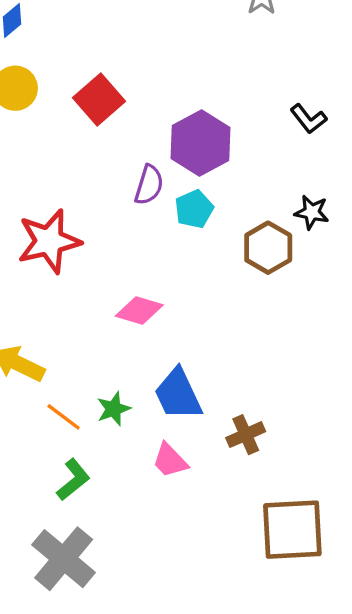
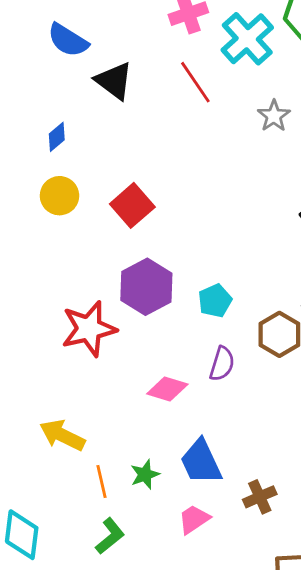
purple hexagon: (201, 143) -> (146, 287), moved
purple semicircle: (149, 185) -> (222, 364), moved
orange line: (64, 417) -> (102, 481), turned 40
pink trapezoid: (170, 460) -> (194, 519), turned 100

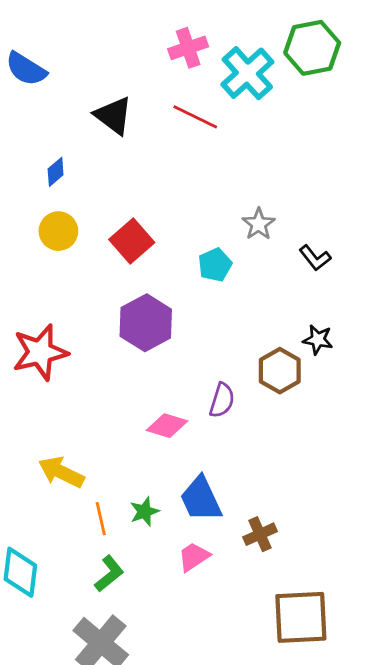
blue semicircle: (68, 40) -> (26, 69), moved
red line: (195, 82) -> (195, 117), turned -30
gray star: (274, 116) -> (259, 224), moved
cyan pentagon: (215, 301) -> (215, 265), moved
red star: (89, 329) -> (40, 352), moved

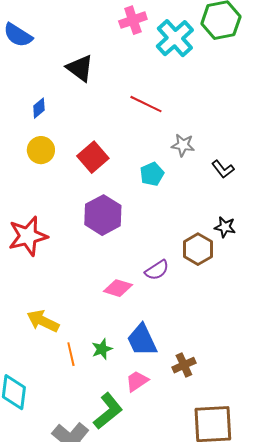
red line: (195, 117) -> (146, 104), moved
gray star: (259, 224) -> (183, 145), turned -30
purple semicircle: (222, 400) -> (157, 270), turned 40
green L-shape: (109, 574) -> (108, 411), moved, size x1.4

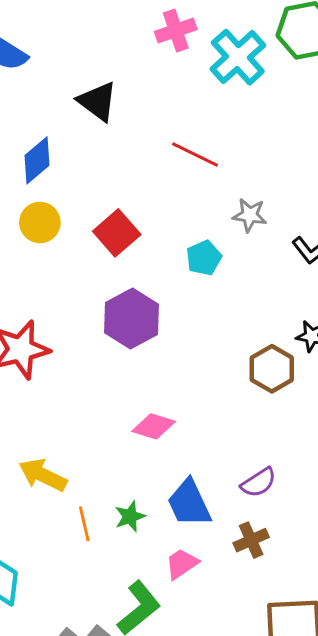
blue diamond: (39, 108) -> (37, 160), size x1.5
purple semicircle: (157, 270) -> (259, 482), moved

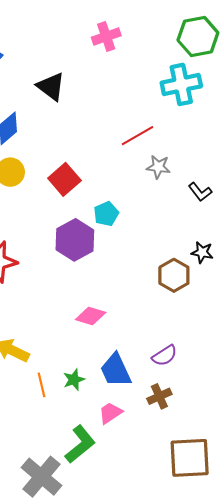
cyan cross: (238, 57) -> (181, 84), moved, turned 30
red line: (195, 155) -> (137, 136), moved, turned -56
cyan pentagon: (204, 258) -> (106, 214), moved

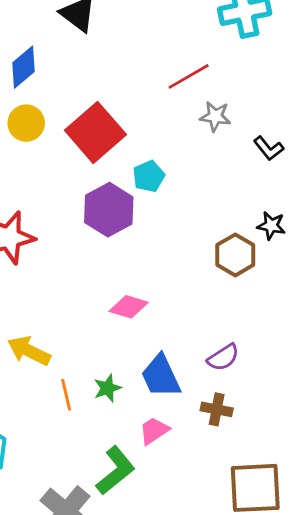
red square: (64, 179) -> (95, 132), size x1.4
brown cross: (159, 396) -> (217, 409), turned 35

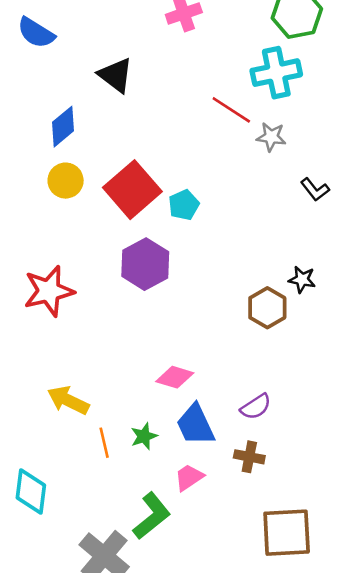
red line: (189, 76) -> (231, 110), moved, turned 63
gray star: (215, 116) -> (271, 137), moved
black L-shape: (269, 148) -> (315, 190), moved
cyan pentagon: (149, 176) -> (184, 205), moved
pink diamond: (129, 307) -> (175, 377), moved

